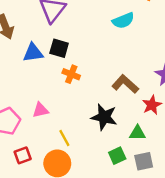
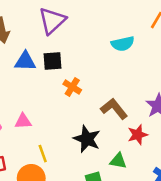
black square: (59, 48) -> (53, 61), turned -30
orange cross: (71, 74) -> (72, 87), moved

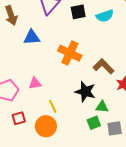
black square: (53, 61) -> (78, 12), moved
orange cross: (72, 87) -> (70, 53), size x1.6
green triangle: (118, 161) -> (102, 107), moved

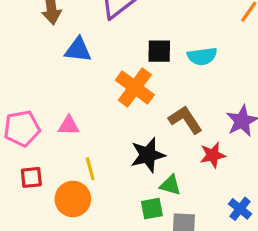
black square: (78, 12) -> (159, 51), moved
cyan semicircle: (105, 16) -> (202, 56), moved
black star: (85, 92) -> (148, 155), turned 30

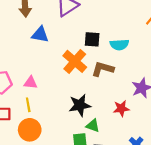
brown L-shape: (185, 120) -> (103, 69), moved, turned -45
yellow line: (90, 169) -> (28, 105), moved

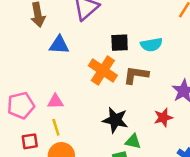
black star: (80, 105) -> (115, 120), turned 30

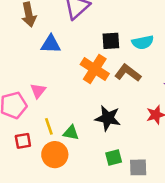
brown L-shape: (136, 75) -> (128, 73), turned 30
pink triangle: (55, 101) -> (38, 91), moved, turned -49
green triangle: (133, 141) -> (71, 133), moved

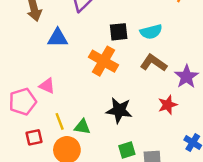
brown L-shape: (128, 73) -> (153, 63), moved
pink triangle: (38, 91) -> (47, 86), turned -42

